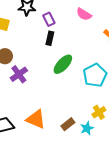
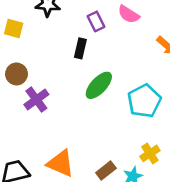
purple rectangle: (49, 19) -> (96, 21), moved

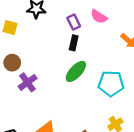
black rectangle: (80, 48) -> (74, 43), moved
cyan pentagon: (144, 101) -> (111, 84), turned 30

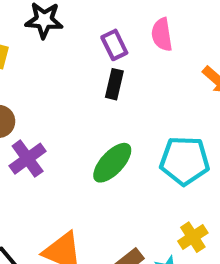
pink semicircle: (99, 17) -> (162, 35), turned 49
green ellipse: (76, 71) -> (112, 163), moved

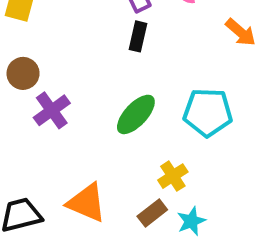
yellow cross: (193, 237) -> (173, 176), moved

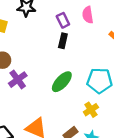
yellow cross: (173, 176) -> (91, 110), moved

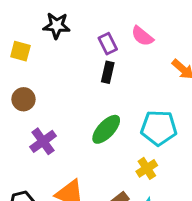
pink semicircle: (88, 15) -> (142, 36), turned -42
purple cross: (18, 80) -> (43, 141), moved

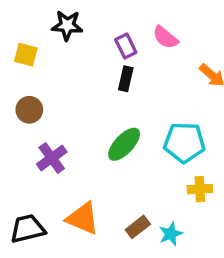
yellow cross: (147, 168) -> (200, 189), moved, turned 30

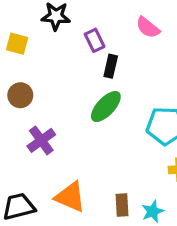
purple rectangle: (126, 46) -> (95, 40), moved
green ellipse: (124, 144) -> (106, 107), moved
brown rectangle: (138, 227) -> (122, 205), turned -55

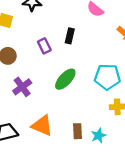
purple rectangle: (95, 40) -> (44, 46), moved
green ellipse: (106, 107) -> (65, 79), moved

